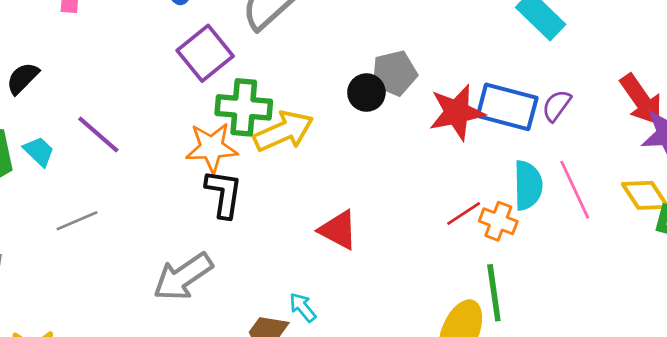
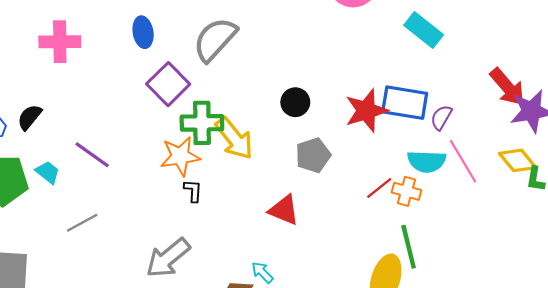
gray pentagon: (394, 73) -> (313, 155), moved
purple semicircle: (557, 106) -> (441, 117), moved
yellow arrow: (283, 131) -> (234, 138), turned 81
cyan semicircle: (528, 185) -> (427, 161), turned 99
black L-shape: (224, 194) -> (193, 191), size x0.6

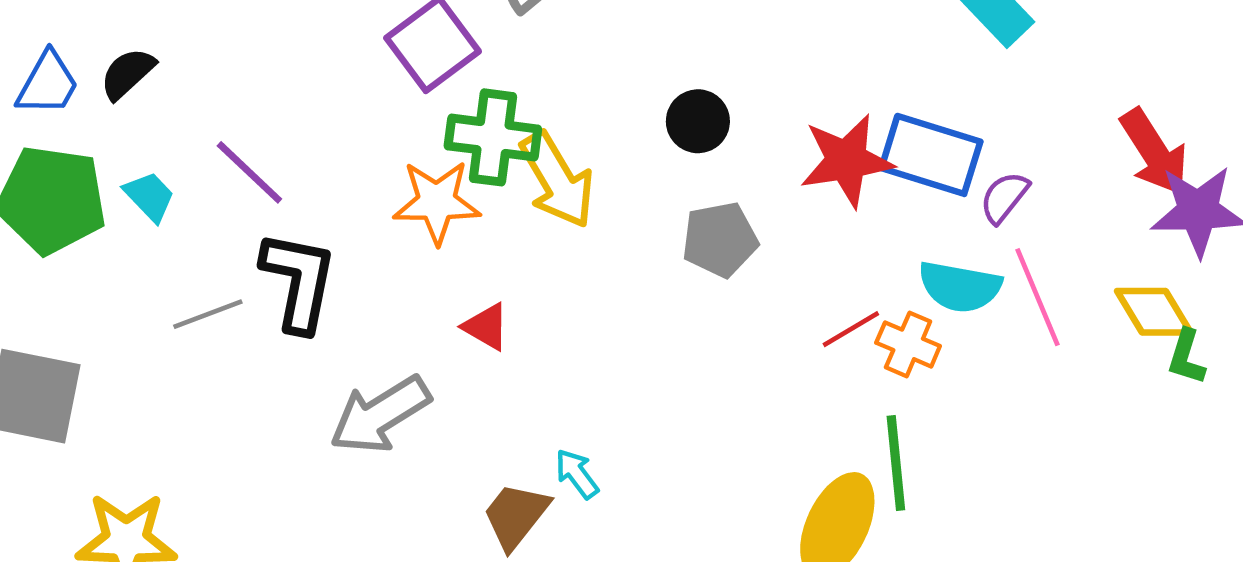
black L-shape: (193, 191) -> (299, 281), moved, size x2.0
red triangle: (284, 210) -> (486, 327), moved, size x0.7

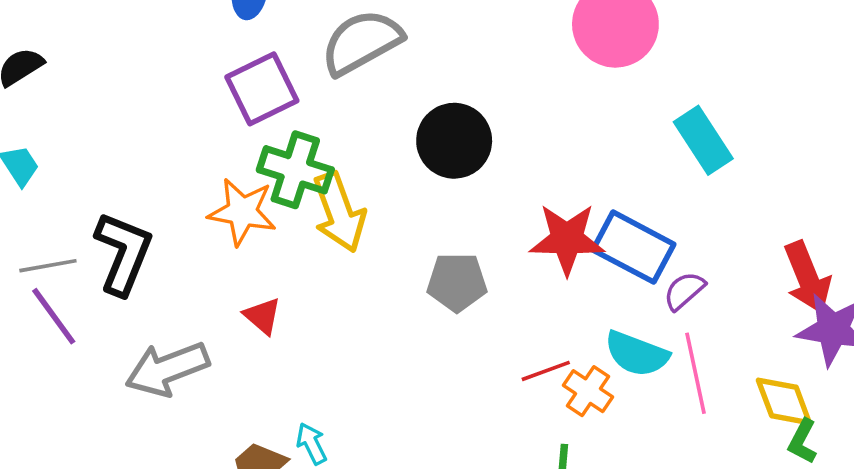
black circle: (698, 121) -> (454, 141), moved, size x1.5
purple line: (249, 172) -> (54, 316), moved

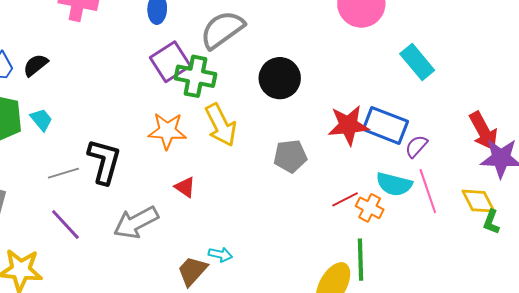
green cross: (295, 170) -> (195, 76), moved
purple line: (54, 316) -> (65, 224), moved
cyan arrow: (312, 444) -> (220, 254), turned 135

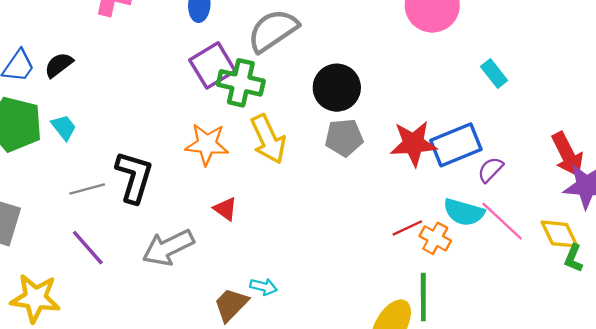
cyan rectangle: (417, 62) -> (494, 74), size x0.7
blue rectangle: (385, 125) -> (456, 145), turned -45
gray pentagon: (290, 156) -> (344, 138), moved
pink line: (428, 191) -> (502, 221), turned -30

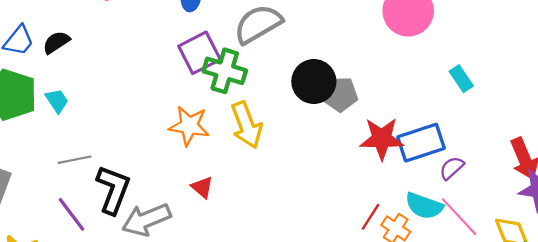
gray pentagon: (344, 138) -> (340, 94), moved
black L-shape: (134, 177) -> (113, 190), moved
red line: (407, 228) -> (370, 217), turned -36

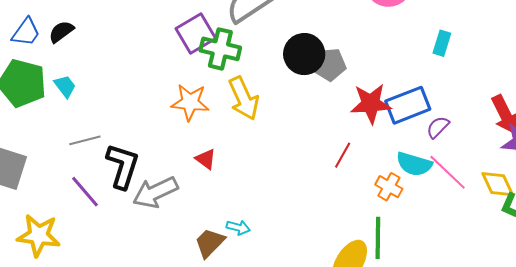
cyan rectangle: (461, 79) -> (442, 43), turned 55
red line: (370, 217) -> (343, 155), moved

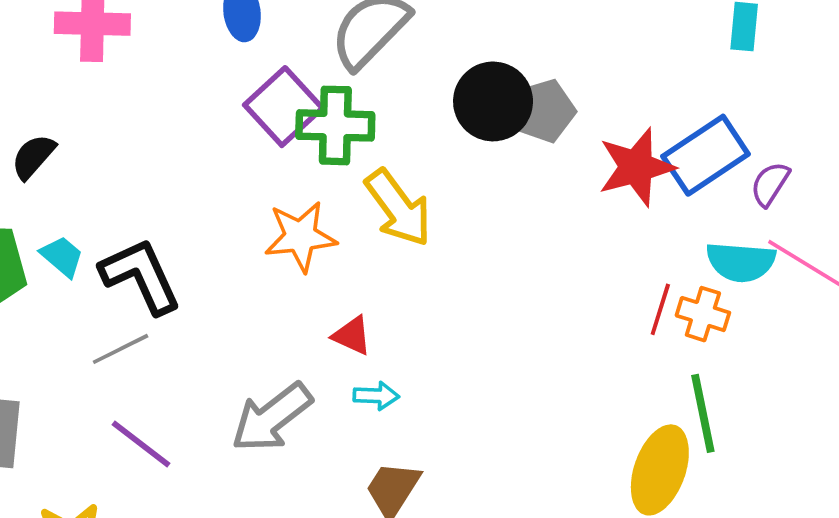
red line: (343, 155) -> (660, 309), moved
black L-shape: (123, 166) -> (141, 276), moved, turned -30
cyan arrow: (238, 227) -> (376, 396), moved

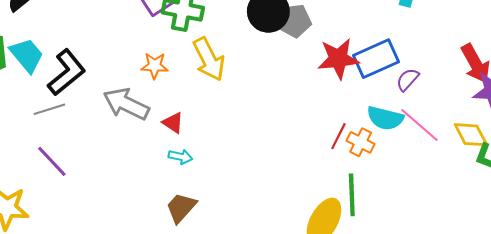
orange star: (300, 236) -> (155, 66), size x0.7
cyan trapezoid: (62, 256) -> (27, 55), size x1.5
black L-shape: (141, 276) -> (67, 72), turned 66
gray arrow: (272, 417) -> (126, 104), moved, turned 54

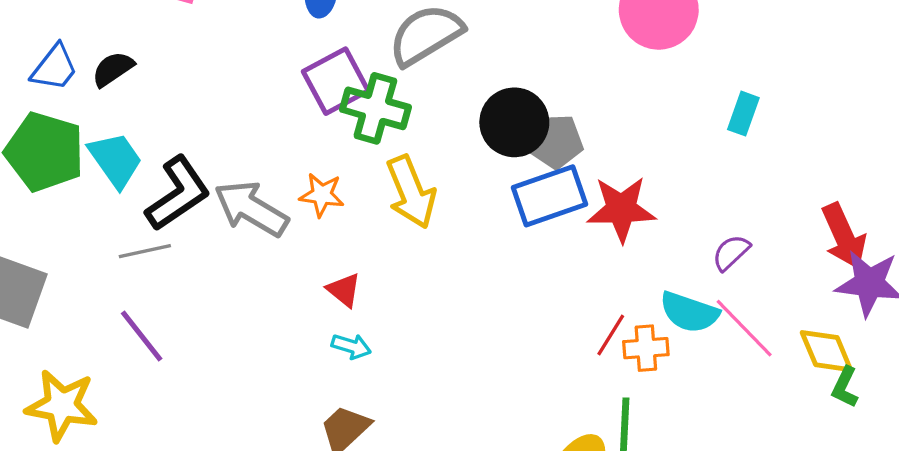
blue rectangle: (376, 59) -> (549, 196), moved
gray arrow: (126, 104) -> (251, 209), moved
orange cross: (361, 142) -> (646, 348), turned -36

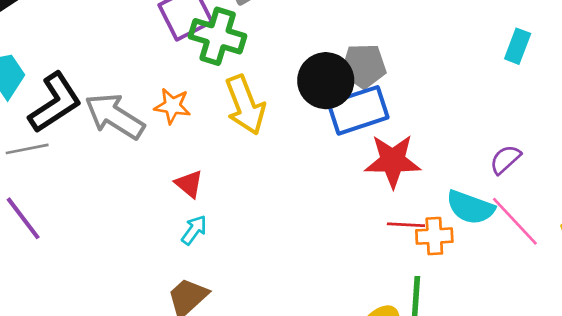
black circle: (514, 122) -> (326, 81), moved
red star: (621, 209) -> (393, 161), moved
red line: (611, 335) -> (406, 225), turned 60
cyan arrow: (351, 346) -> (194, 230), turned -72

